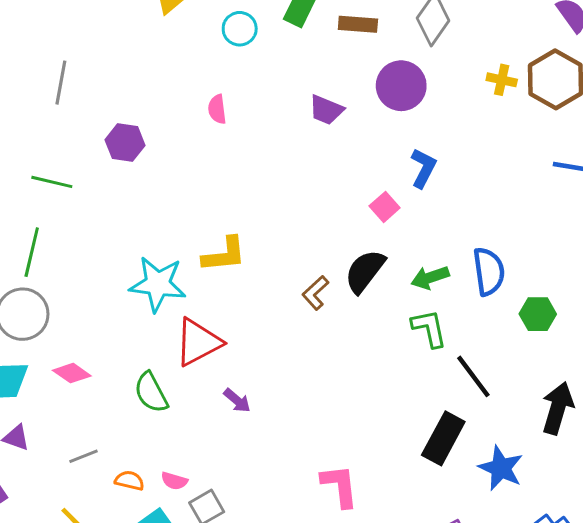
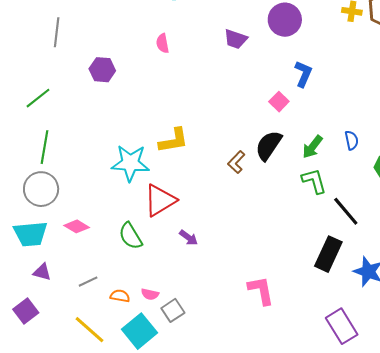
green line: (52, 182) -> (38, 98), moved, turned -48
blue semicircle: (489, 272) -> (352, 140), size x0.6
green arrow: (430, 278) -> (312, 147), turned -30

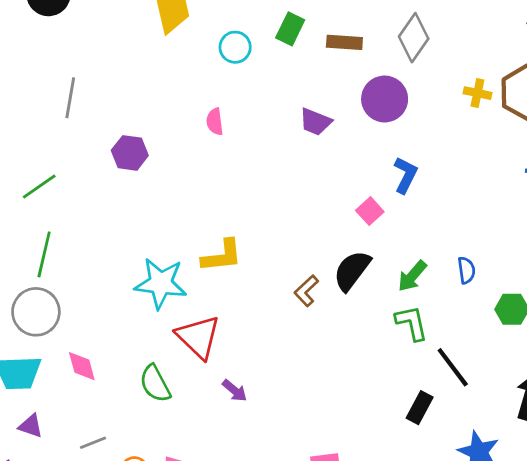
red triangle: (160, 200) -> (198, 337), turned -48
pink diamond: (77, 226) -> (82, 366), turned 40
black rectangle: (328, 254) -> (420, 408), moved, size x0.7

